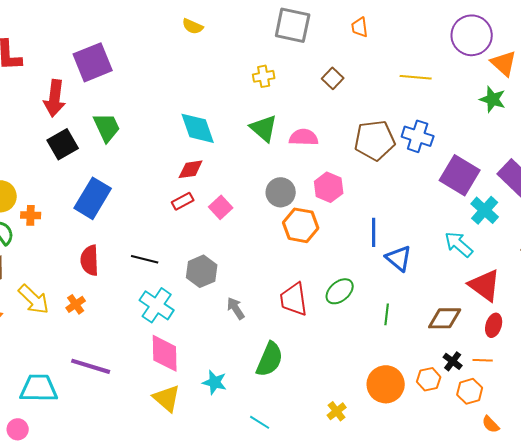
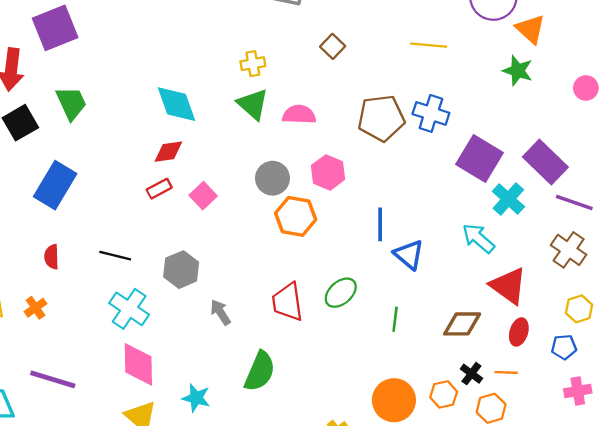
yellow cross: (264, 76) -> (253, 64), moved
red semicircle: (90, 260) -> (52, 257), size x0.7

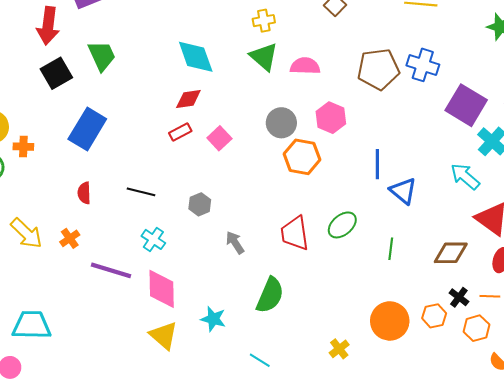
gray hexagon: (181, 270) -> (200, 204), size x0.7
cyan cross: (129, 309) -> (153, 239), size x0.7
purple line: (53, 379) -> (111, 270), moved

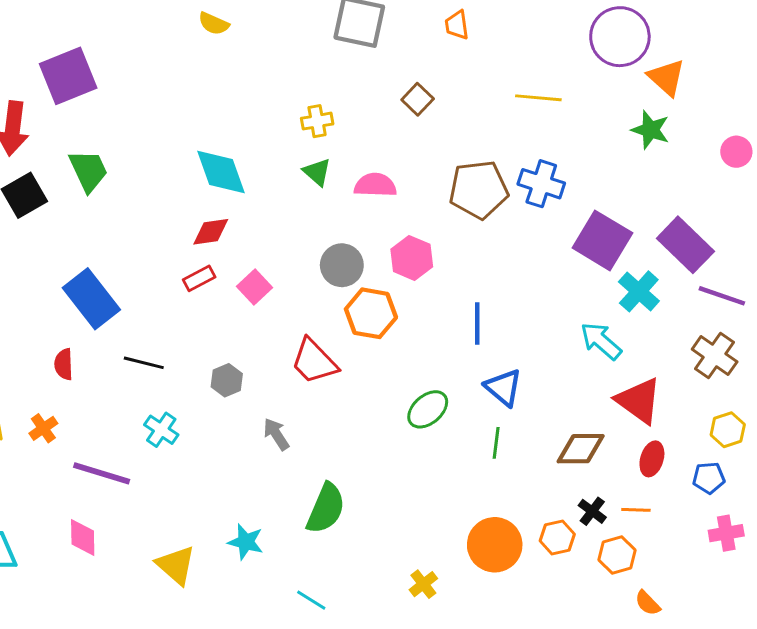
green triangle: (264, 57) -> (317, 172), size x0.7
blue rectangle: (87, 129) -> (91, 299), moved, turned -69
blue triangle: (403, 191) -> (503, 388), moved
red trapezoid: (295, 233) -> (314, 361), moved, turned -36
pink diamond: (162, 289) -> (83, 538), moved, size x0.7

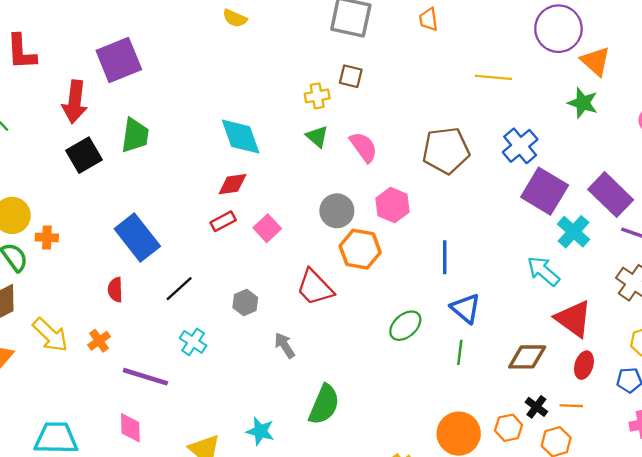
brown square: (418, 99) -> (351, 76), moved, turned -30
green trapezoid: (88, 171) -> (135, 135), turned 33
blue cross: (541, 184) -> (520, 146), moved, turned 32
pink semicircle: (375, 185) -> (364, 147), turned 52
black line: (144, 363) -> (179, 289), turned -56

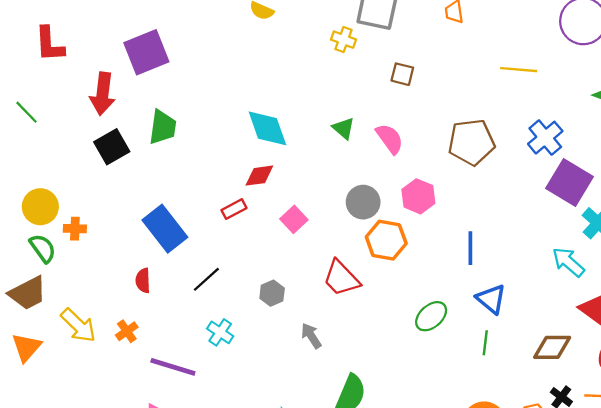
brown square: (351, 76) -> (402, 74), moved
yellow cross: (317, 96) -> (344, 40), moved, turned 30
red rectangle: (223, 221) -> (234, 209), moved

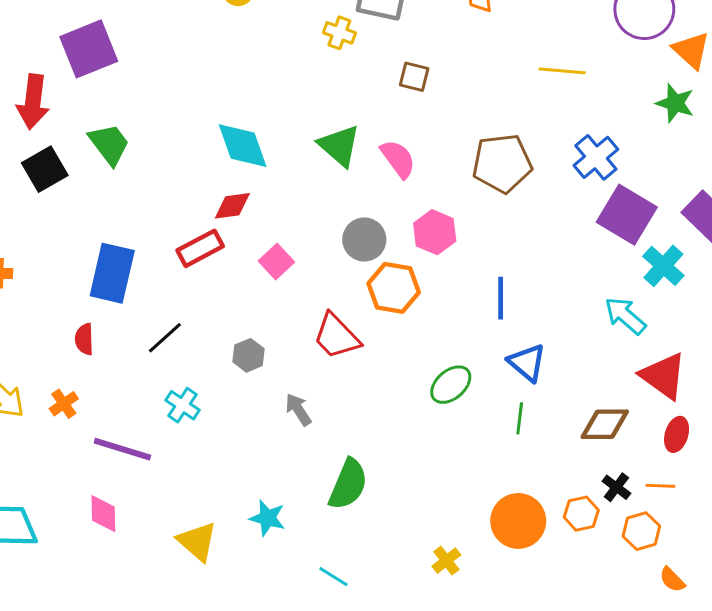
green trapezoid: (163, 127) -> (109, 144), turned -45
green triangle: (344, 128) -> (339, 146), size x1.5
red rectangle: (234, 209) -> (200, 248), size x1.4
blue rectangle: (165, 229) -> (112, 273), turned 51

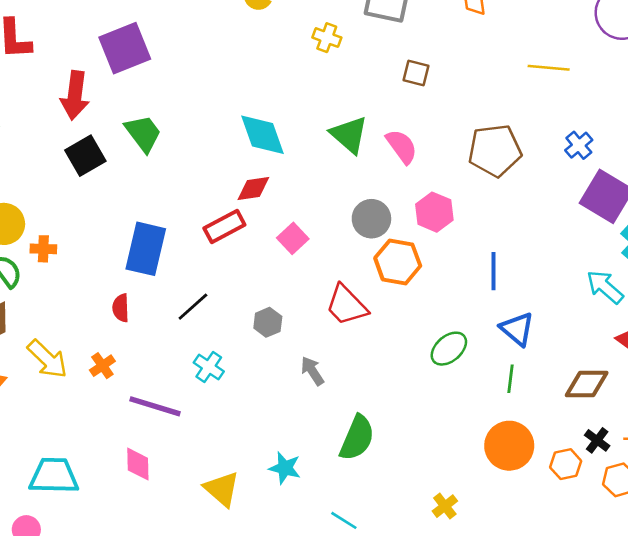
yellow cross: (339, 33) -> (327, 38), moved
blue cross: (596, 157) -> (579, 145), size x0.7
orange circle: (518, 521) -> (509, 446), moved

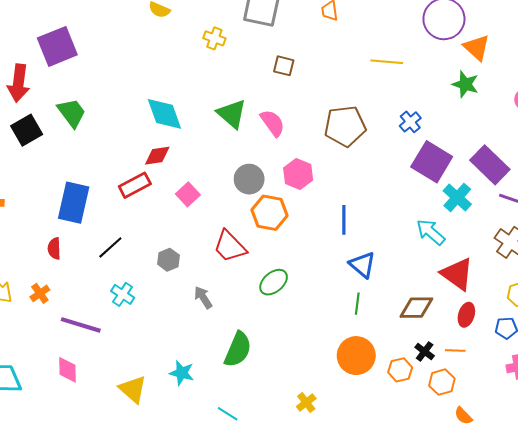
green ellipse: (449, 349) -> (274, 282), moved

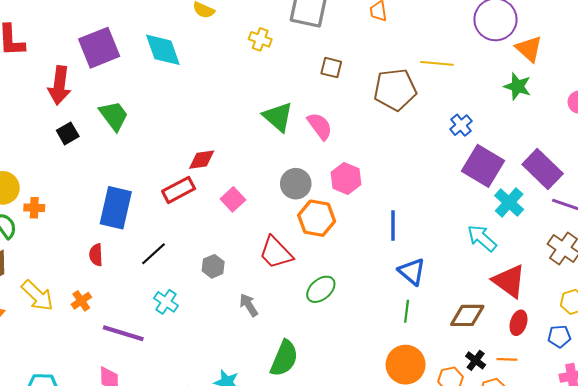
cyan diamond: (164, 114) -> (163, 50), moved
brown pentagon: (345, 126) -> (395, 90), moved
black square: (27, 130) -> (68, 133), size x0.7

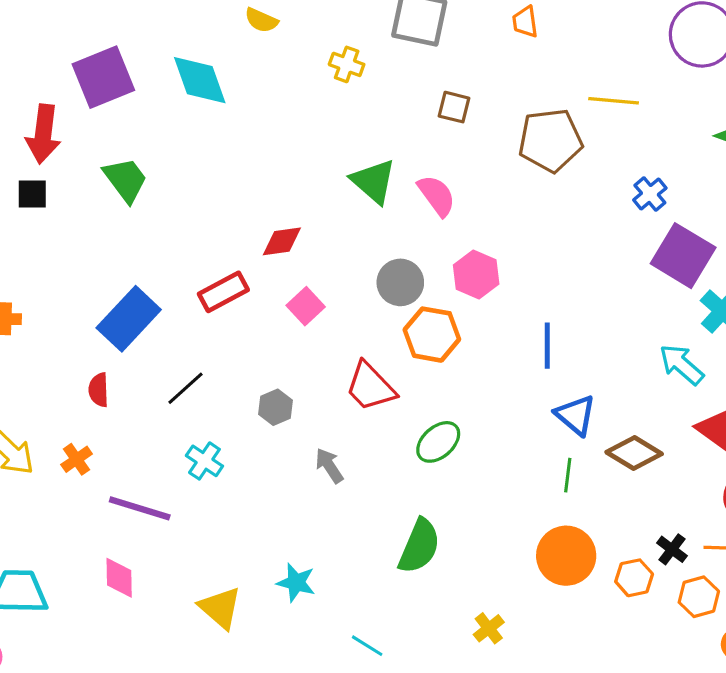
black square: (68, 133) -> (32, 194), moved, turned 30
red diamond: (202, 160) -> (282, 241), moved
blue rectangle: (116, 208) -> (129, 319), turned 30
brown diamond: (467, 315) -> (634, 453), moved, turned 32
green semicircle: (284, 358) -> (419, 546), moved

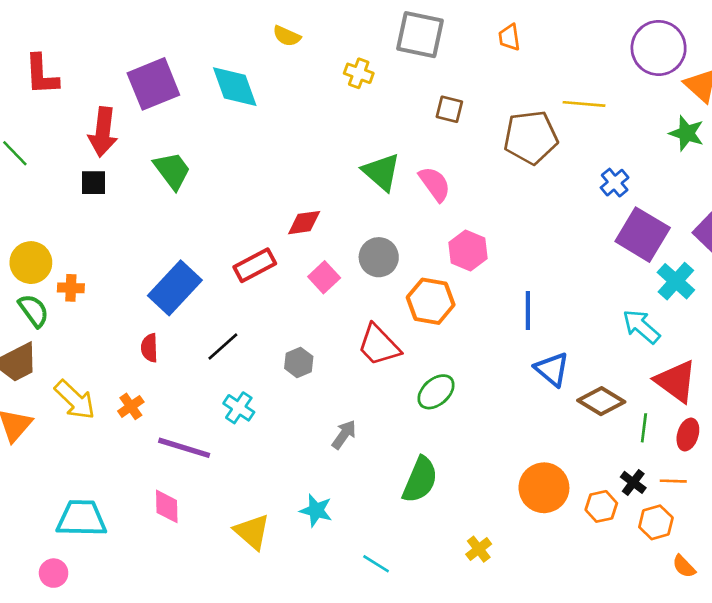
gray circle: (400, 282) -> (379, 257), moved
gray arrow: (329, 466) -> (344, 434), moved, turned 68
green line: (568, 475) -> (644, 428), moved

